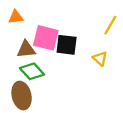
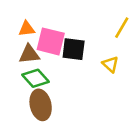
orange triangle: (16, 17) -> (27, 29), moved
brown ellipse: (22, 96) -> (41, 105), moved

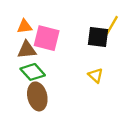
black square: (74, 49) -> (98, 37), moved
yellow triangle: (110, 64) -> (96, 75), moved

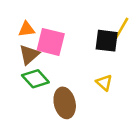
brown triangle: (27, 50) -> (29, 55), turned -36
brown ellipse: (37, 96) -> (65, 103), moved

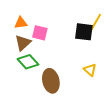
pink square: (51, 42) -> (40, 33), size x0.7
yellow triangle: (104, 83) -> (90, 70), moved

